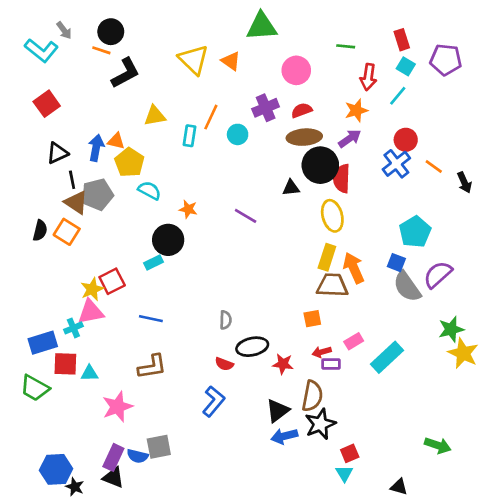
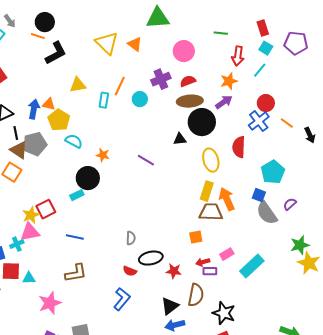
red semicircle: (342, 178) -> (239, 147), moved
purple semicircle: (438, 275) -> (290, 204), size x0.6
black star: (320, 424) -> (224, 313), moved, turned -30

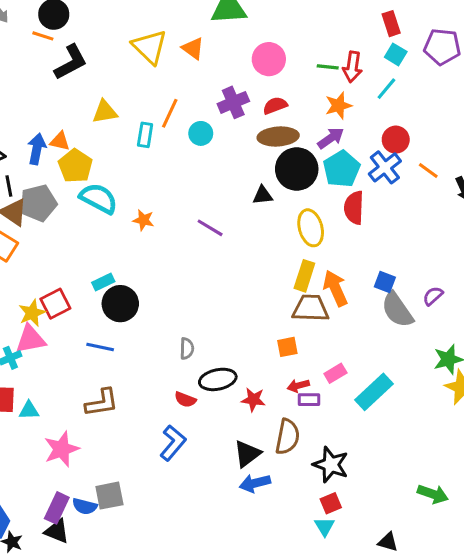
green line: (221, 33) -> (328, 67), moved
cyan semicircle: (74, 141) -> (99, 198), size x1.4
cyan pentagon: (273, 172) -> (342, 169), moved
black circle: (88, 178) -> (120, 304), moved

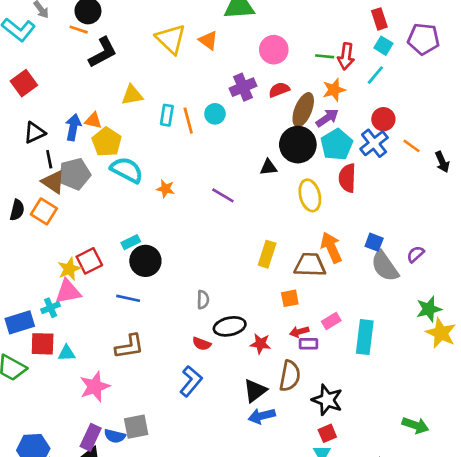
orange line: (170, 113) -> (188, 121), moved, turned -40
brown ellipse: (278, 137) -> (303, 110), moved, turned -64
yellow rectangle: (304, 276) -> (267, 254), moved
cyan rectangle: (374, 392) -> (365, 337), turned -40

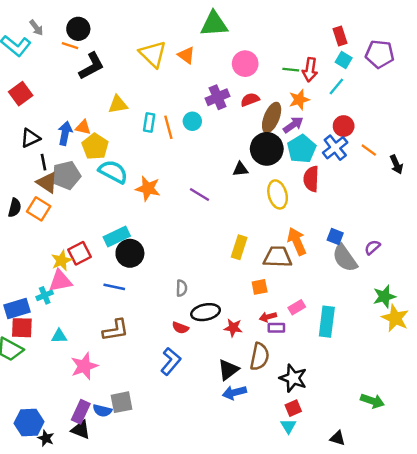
orange star: (166, 189) -> (148, 188), size x1.5
cyan rectangle: (131, 242) -> (117, 236), size x1.5
red square: (43, 344) -> (22, 328), moved

